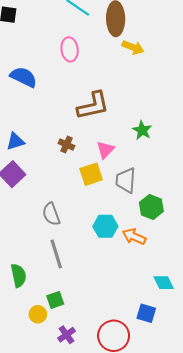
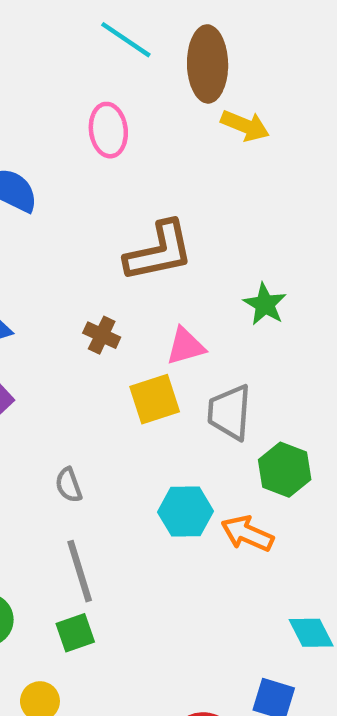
pink triangle: (105, 150) -> (185, 346), turned 30
gray semicircle: (51, 214) -> (69, 485), size x0.7
green square: (55, 300) -> (75, 633), moved

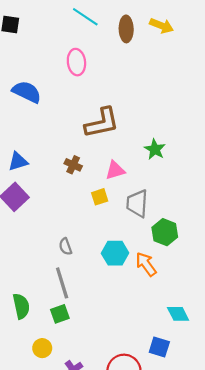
brown ellipse: (208, 64) -> (126, 29), size x0.7
yellow arrow: (245, 126) -> (161, 26), moved
yellow square: (155, 399) -> (100, 197), size x0.7
gray semicircle: (69, 485) -> (65, 247), moved
orange arrow: (247, 534) -> (146, 264), turned 30

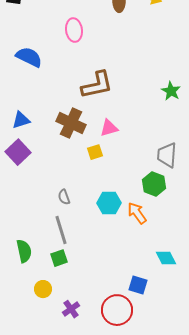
green star: (155, 149) -> (171, 91), moved
brown cross: (73, 165) -> (71, 123), size x1.8
gray trapezoid: (137, 203) -> (167, 155), moved
blue square: (159, 347) -> (138, 285), moved

